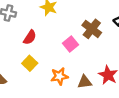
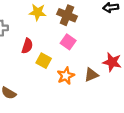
brown cross: (92, 29) -> (67, 15), moved
yellow square: (30, 63) -> (44, 61), moved

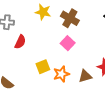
red semicircle: (27, 46) -> (20, 42), moved
yellow square: (44, 61) -> (43, 67), moved, turned 32

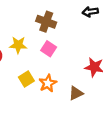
yellow star: (43, 12) -> (18, 45), moved
brown triangle: (85, 76) -> (76, 93), moved

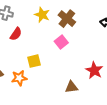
yellow star: (18, 45) -> (42, 15), moved
orange star: (48, 83) -> (19, 78), moved

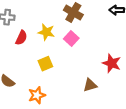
yellow star: (42, 15) -> (46, 32), moved
orange star: (19, 78) -> (37, 95), moved

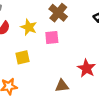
pink square: (71, 39) -> (52, 38), turned 32

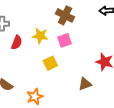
yellow square: (22, 57) -> (50, 63), moved

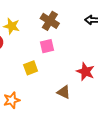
yellow star: (40, 36) -> (12, 26), moved
brown triangle: (85, 84) -> (64, 92), turned 40

